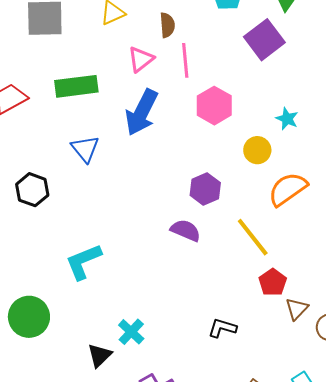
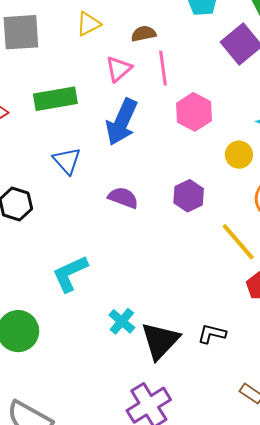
brown semicircle: (167, 25) -> (144, 34), turned -95
purple semicircle: (186, 230) -> (123, 198), moved
cyan cross: (131, 332) -> (122, 321), moved
black triangle: (100, 355) -> (160, 341), moved, size x1.6

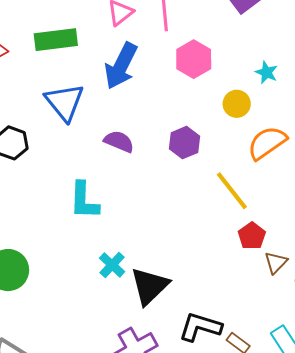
blue triangle: (67, 161) -> (65, 102), size x1.4
cyan L-shape: (70, 274) -> (84, 201), moved, turned -66
black L-shape: (212, 334) -> (200, 327), moved, size x1.5

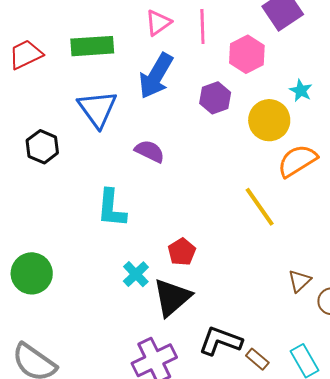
pink hexagon: (194, 59) -> (247, 54), moved
yellow circle: (237, 104) -> (269, 120), size x1.5
purple hexagon: (185, 143) -> (215, 98), moved
red pentagon: (252, 236) -> (182, 252), moved

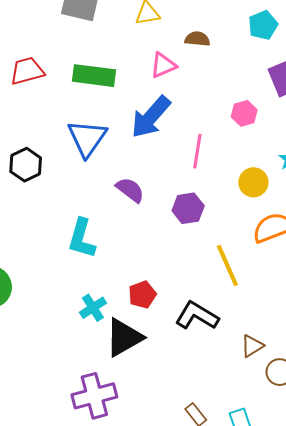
pink line: (202, 26) -> (197, 151), moved
pink hexagon: (247, 54) -> (244, 113), size x0.7
purple hexagon: (215, 98) -> (188, 208), moved
yellow circle: (269, 120) -> (253, 182), size x0.7
black L-shape: (220, 341) -> (197, 316), moved

